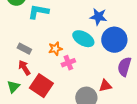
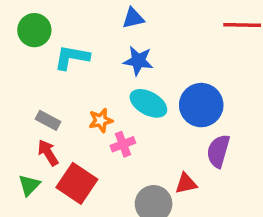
blue star: (98, 17) -> (138, 61), moved

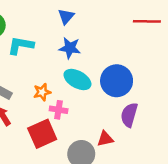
blue triangle: (133, 18) -> (66, 16), turned -36
pink cross: (123, 144) -> (59, 110), turned 30
red square: (77, 183) -> (42, 134), moved, turned 32

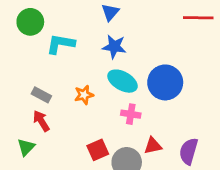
pink cross: (59, 110) -> (131, 114), moved
purple semicircle: (129, 115) -> (189, 151), moved
red square: (42, 134) -> (98, 150), moved, size x0.7

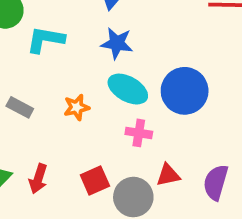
red arrow: (41, 121) -> (38, 179), moved, turned -130

